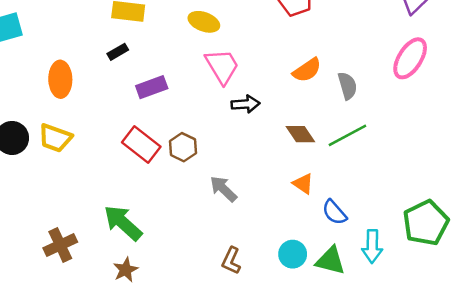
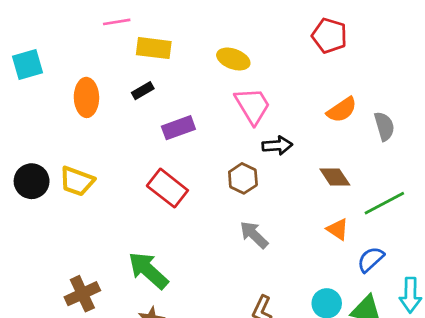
orange ellipse: (60, 79) -> (86, 97), moved
green line: (347, 135) -> (384, 203), moved
brown hexagon: (183, 147) -> (243, 178), moved
blue semicircle: (334, 212) -> (371, 259), turned 88

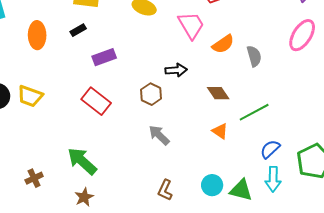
pink trapezoid: (253, 106) -> (191, 25), moved
blue semicircle: (371, 259) -> (270, 149), moved
brown cross: (82, 294) -> (34, 178), size x0.7

